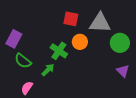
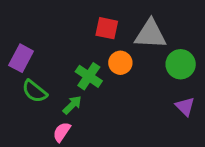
pink semicircle: (27, 88) -> (62, 132), moved

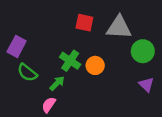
orange circle: (120, 63) -> (95, 65), moved

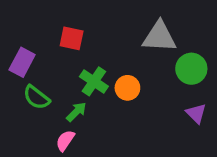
red square: (84, 23) -> (72, 38), moved

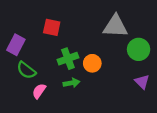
green cross: (94, 81) -> (68, 59), turned 36
green arrow: (76, 112) -> (71, 83), moved, turned 35
pink semicircle: (65, 141) -> (39, 91), moved

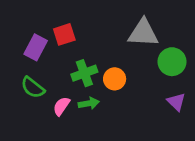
red square: (52, 27) -> (64, 34), turned -30
purple rectangle: (16, 45) -> (36, 47), moved
pink semicircle: (39, 91) -> (61, 106), moved

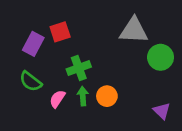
orange circle: (115, 79) -> (107, 96), moved
purple triangle: (176, 102) -> (162, 111), moved
green arrow: (89, 103) -> (83, 96), turned -84

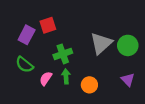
gray triangle: (134, 30) -> (101, 43), moved, turned -45
orange circle: (107, 96) -> (89, 85), moved
purple triangle: (162, 111) -> (128, 80), moved

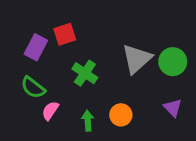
green cross: (63, 54) -> (85, 73), turned -36
green arrow: (66, 76) -> (88, 121), moved
pink semicircle: (46, 78) -> (50, 111), moved

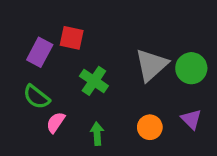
red square: (65, 34) -> (72, 38), turned 30
orange circle: (121, 115) -> (150, 127), moved

